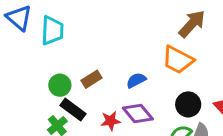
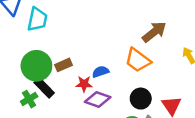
green circle: (60, 85) -> (36, 66), size x1.6
purple diamond: (138, 113) -> (98, 99), turned -40
red star: (111, 121) -> (84, 84), moved

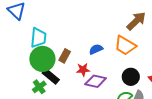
cyan trapezoid: (37, 19) -> (38, 38), moved
brown rectangle: (64, 65) -> (65, 56), turned -32
blue semicircle: (101, 72) -> (96, 49), moved

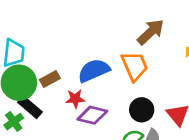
orange trapezoid: (125, 46) -> (135, 66), turned -145
blue semicircle: (96, 49) -> (94, 70), size x1.6
brown rectangle: (65, 56) -> (50, 79), turned 32

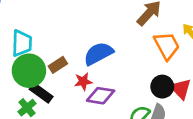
orange trapezoid: (135, 66) -> (167, 46), moved
black circle: (142, 110) -> (162, 87), moved

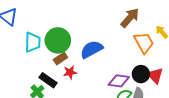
green circle: (29, 71) -> (58, 40), moved
red star: (83, 82) -> (70, 72), moved
purple diamond: (101, 96) -> (119, 81), moved

